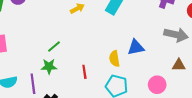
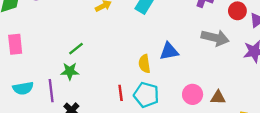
brown triangle: (179, 65) -> (218, 98), moved
red line: (84, 72) -> (121, 93), moved

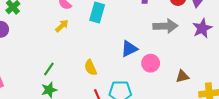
yellow semicircle: (144, 64) -> (90, 68), moved
pink circle: (193, 94) -> (151, 63), moved

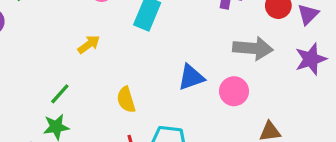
yellow arrow: (62, 26) -> (89, 44), moved
pink circle: (151, 63) -> (234, 91), moved

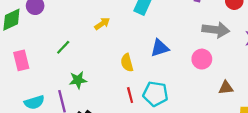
blue triangle: (191, 77) -> (160, 48), moved
green line: (60, 94) -> (63, 47), moved

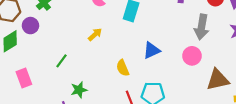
gray arrow: (216, 30) -> (202, 27), turned 100
brown triangle: (226, 88) -> (218, 80), size x1.6

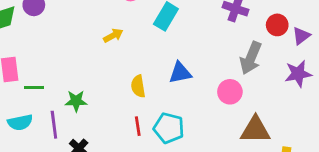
green line: (61, 61) -> (34, 87), moved, turned 40

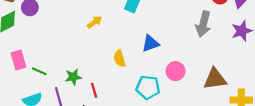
green line: (34, 87) -> (39, 71), turned 32
pink circle: (230, 92) -> (176, 71), moved
red line: (138, 126) -> (94, 90), moved

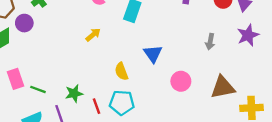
gray arrow: (203, 24) -> (210, 42), moved, size x0.6
blue triangle: (150, 43) -> (153, 54), turned -42
cyan pentagon: (148, 87) -> (122, 103), moved

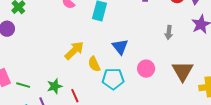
yellow arrow: (93, 35) -> (74, 50), moved, size x1.5
brown triangle: (223, 87) -> (183, 71), turned -45
cyan pentagon: (122, 103) -> (113, 79), moved

